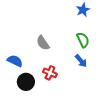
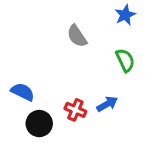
gray semicircle: (43, 43) -> (77, 36), moved
blue arrow: (81, 61) -> (107, 104), moved, turned -80

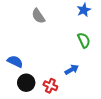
gray semicircle: (77, 36) -> (38, 16), moved
red cross: (75, 110) -> (50, 86), moved

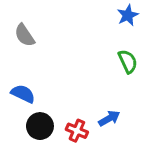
gray semicircle: (38, 16) -> (25, 35), moved
blue arrow: (72, 70) -> (109, 118), moved

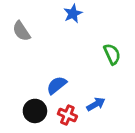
blue star: (128, 15) -> (73, 14), moved
blue semicircle: (23, 94) -> (57, 85), moved, turned -65

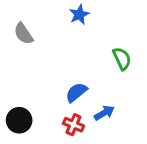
blue semicircle: (57, 85) -> (76, 92), moved
black circle: (35, 111) -> (19, 120), moved

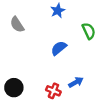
green semicircle: (122, 59) -> (89, 31), moved
blue semicircle: (76, 92) -> (59, 48), moved

